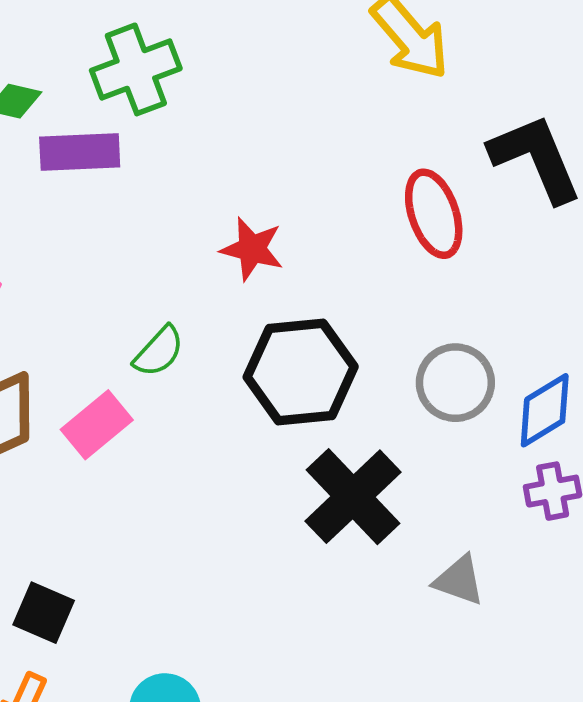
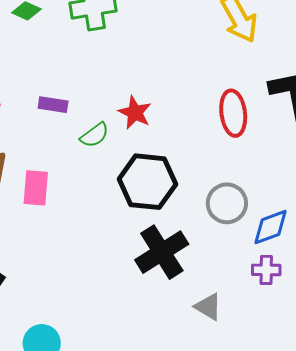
purple rectangle: (80, 152) -> (53, 105), moved, size x0.7
green semicircle: (159, 351) -> (95, 135), moved
pink rectangle: (97, 425) -> (36, 188), turned -57

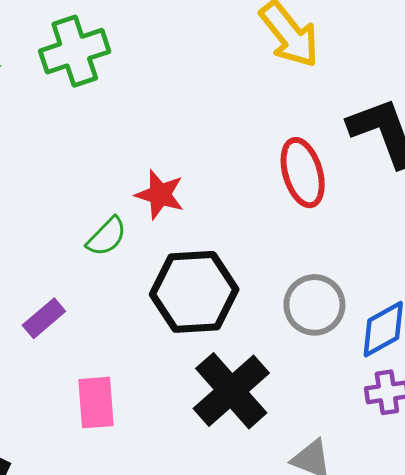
purple rectangle: (53, 105) -> (44, 318), moved, turned -40
pink rectangle: (36, 188) -> (96, 403), moved

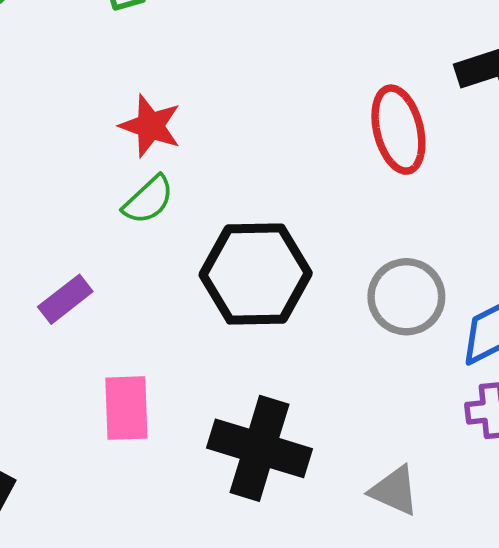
red star: (160, 195) -> (150, 126), moved
black cross: (231, 391) -> (259, 448), moved, turned -34

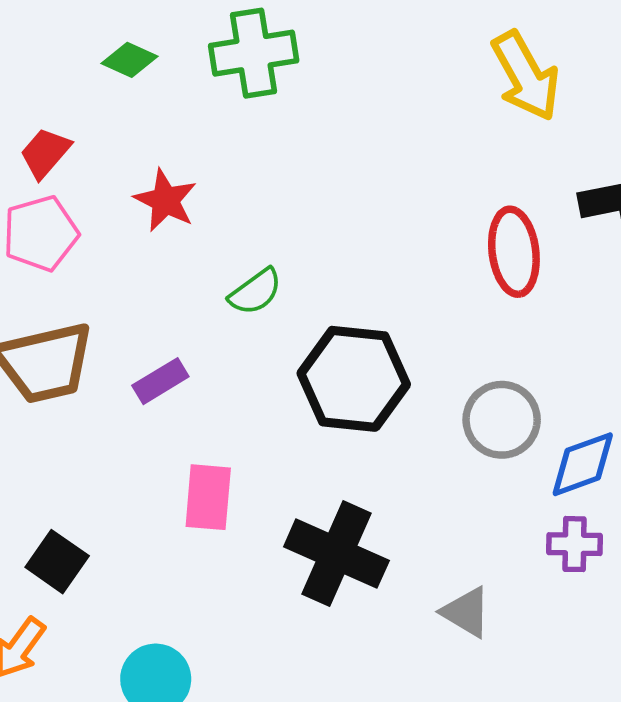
red star: (150, 126) -> (165, 200), moved

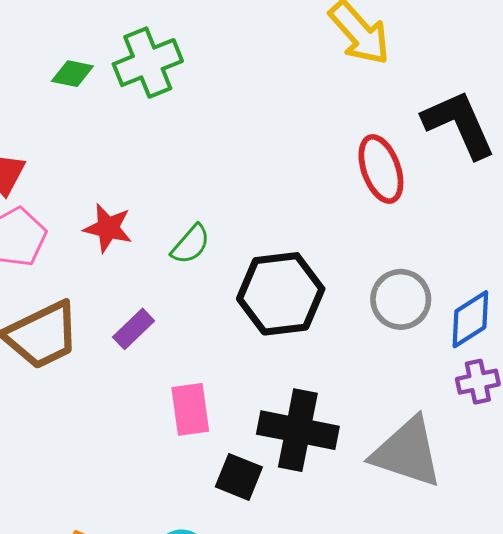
green diamond: (129, 60) -> (72, 74), moved
red star: (165, 200) -> (108, 228), moved
black square: (57, 562) -> (239, 477), moved
gray triangle: (466, 612) -> (407, 452), size x1.8

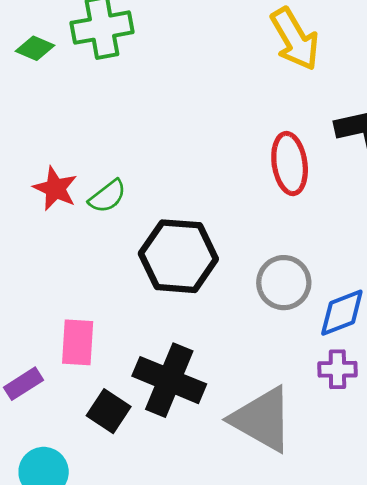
green diamond: (72, 74) -> (35, 48), moved
red star: (108, 228) -> (55, 188), moved
purple rectangle: (134, 329) -> (23, 384), moved

